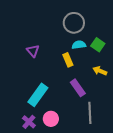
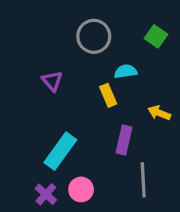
gray circle: (74, 23) -> (94, 36), moved
green square: (98, 45) -> (156, 36), moved
purple rectangle: (78, 88) -> (124, 140), turned 48

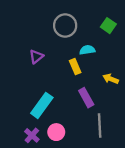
purple triangle: (52, 81) -> (36, 57), turned 32
purple rectangle: (124, 140) -> (86, 98), turned -42

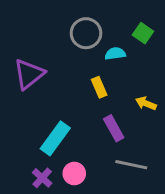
cyan semicircle: (87, 50) -> (115, 54), moved
purple triangle: (36, 57) -> (29, 74), moved, size x1.6
gray line: (100, 125) -> (131, 165), turned -75

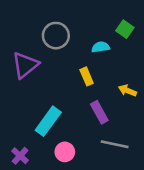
gray circle: (86, 33) -> (56, 36), moved
purple cross: (42, 178) -> (20, 156), moved

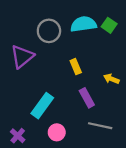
cyan semicircle: (101, 47) -> (83, 24), moved, size x1.6

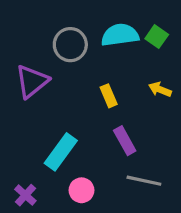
yellow arrow: (111, 79) -> (160, 89), moved

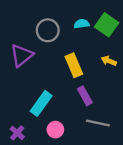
cyan semicircle: (120, 35) -> (82, 24), size x0.6
green square: (157, 37) -> (107, 25), size x1.5
yellow rectangle: (109, 96) -> (74, 65), size x1.5

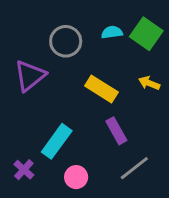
yellow rectangle: (74, 65) -> (101, 89), turned -35
gray line: (98, 123) -> (134, 168), turned -50
purple cross: (17, 133) -> (24, 170), moved

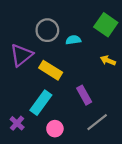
cyan semicircle: (112, 32) -> (73, 40), moved
yellow rectangle: (101, 89) -> (51, 70), moved

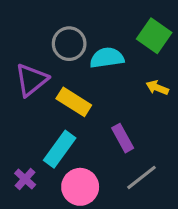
cyan semicircle: (73, 40) -> (107, 58), size x1.5
pink circle: (55, 129) -> (80, 187), size x1.5

